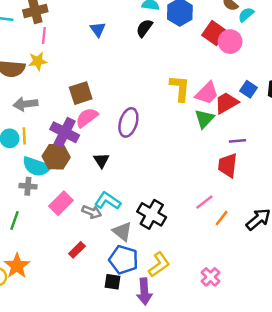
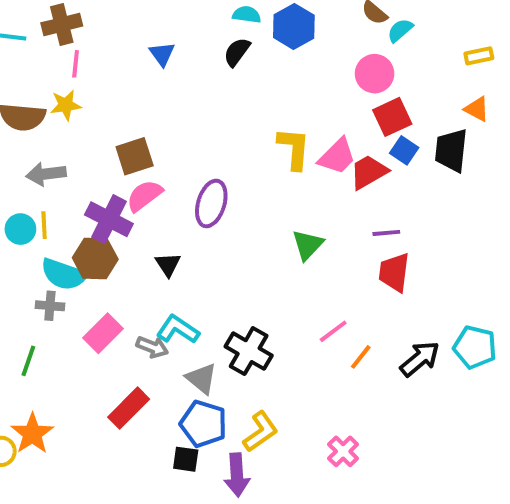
red square: (214, 33) -> (392, 117), moved, turned 30
green triangle: (204, 119) -> (308, 245), moved
red trapezoid: (228, 165) -> (394, 272), moved
red rectangle: (77, 250) -> (129, 408), size x1.5

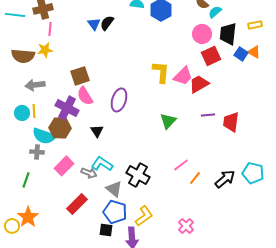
black semicircle: (237, 52) -> (107, 23), moved
blue square: (404, 150) -> (241, 54), moved
black trapezoid: (451, 150) -> (228, 34), moved
pink semicircle: (144, 196) -> (85, 96), turned -84
red trapezoid: (394, 272) -> (231, 122), moved

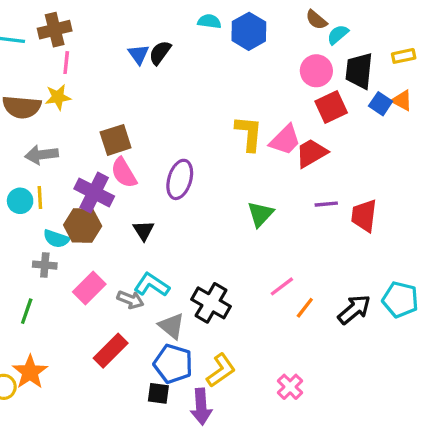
cyan semicircle: (44, 136) -> (56, 239), size x0.7

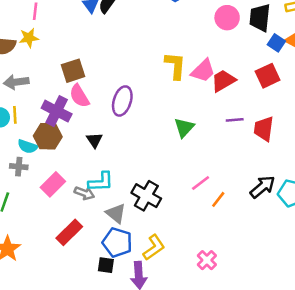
red square: (331, 107) -> (268, 76), moved
cyan L-shape: (152, 285) -> (101, 182), turned 144
black arrow: (354, 309) -> (262, 187), moved

